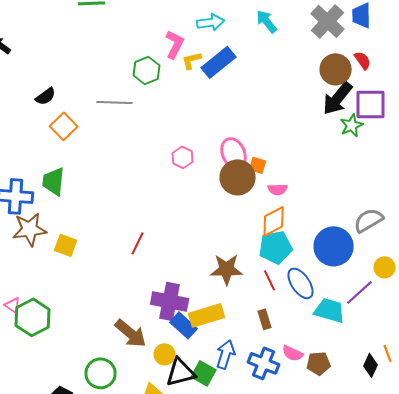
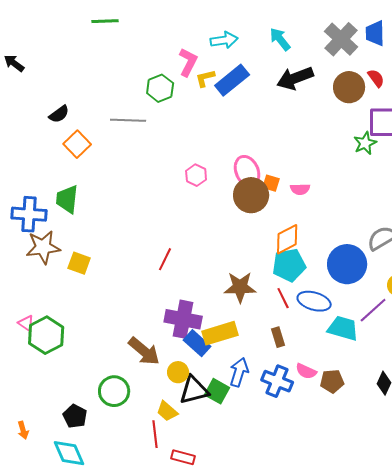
black arrow: (338, 98) -> (295, 78), moved, turned 30
pink semicircle: (278, 189) -> (300, 189), moved
red line: (138, 243) -> (165, 259), moved
blue ellipse: (301, 283) -> (314, 301), turned -40

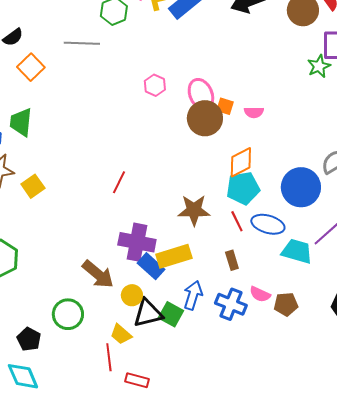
pink hexagon: (196, 175) -> (155, 85), moved
yellow square: (79, 263) -> (33, 186), turned 35

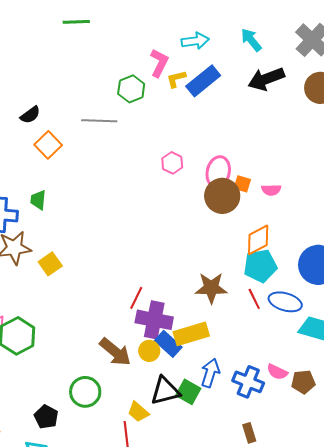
pink ellipse: (201, 94) -> (218, 172), turned 36
green trapezoid: (21, 122) -> (38, 200), size x0.7
red line: (119, 182) -> (136, 298), moved
brown rectangle: (232, 260) -> (249, 433), moved
yellow circle: (132, 295) -> (149, 351), moved

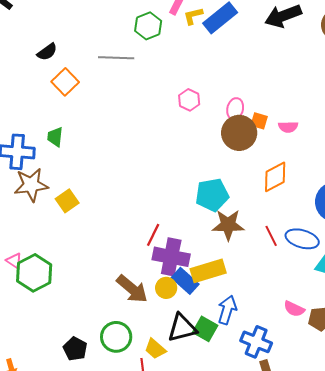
pink ellipse: (218, 172) -> (235, 109), size x0.7
cyan pentagon: (260, 266) -> (212, 195), moved
blue cross: (248, 382) -> (256, 342), moved
green circle: (85, 392) -> (116, 337), moved
black pentagon: (46, 417) -> (75, 349), moved

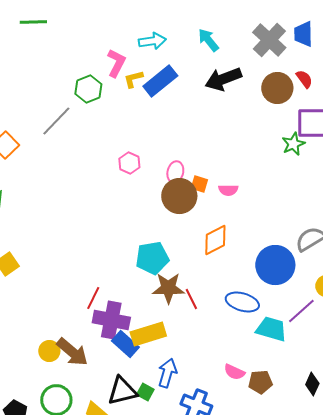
gray line: (116, 58) -> (56, 121), turned -48
red line: (271, 236) -> (191, 299), moved
yellow circle: (166, 288) -> (49, 351), moved
green square: (205, 329) -> (145, 392), size x0.7

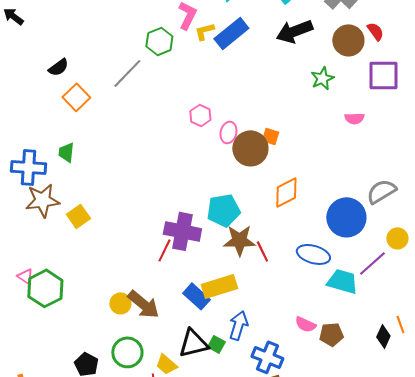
green star: (293, 144) -> (322, 78), moved
pink ellipse: (175, 172) -> (228, 132), moved
pink semicircle: (228, 190) -> (354, 118), moved
purple cross: (111, 320) -> (182, 231), moved

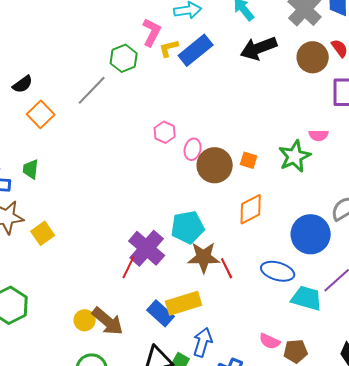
green star: (322, 78) -> (295, 156), moved, size x1.4
orange square: (270, 136) -> (249, 160), moved
purple cross: (182, 231) -> (147, 248), turned 30

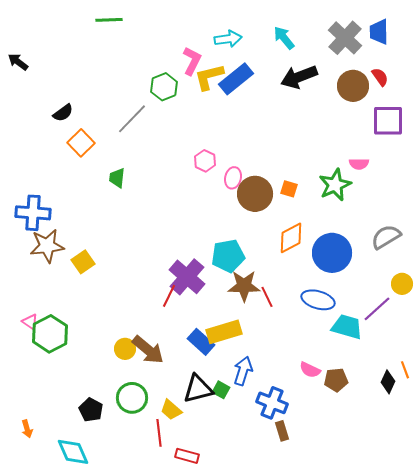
yellow L-shape: (169, 48) -> (209, 77), size x1.5
green trapezoid: (31, 169) -> (117, 178), moved
blue circle: (311, 234) -> (332, 253), moved

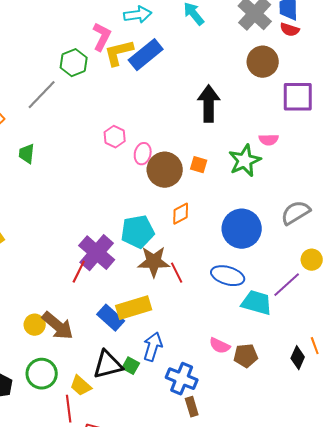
black arrow: (299, 77) -> (209, 104), moved, turned 111
red semicircle: (380, 77) -> (290, 30), moved, turned 144
orange diamond: (291, 238) -> (181, 214), moved, size x0.7

